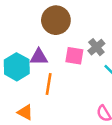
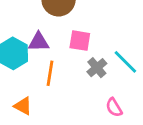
gray cross: (96, 47) -> (97, 68), moved

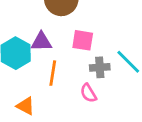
gray cross: (97, 68) -> (100, 67), turned 36
pink semicircle: (114, 107) -> (88, 93), moved

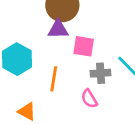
purple triangle: (41, 42) -> (58, 29), moved

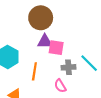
purple triangle: (58, 29) -> (45, 42), moved

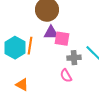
orange line: (34, 71) -> (30, 46), moved

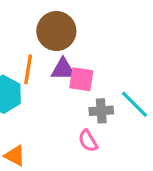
orange line: (30, 46) -> (28, 69), moved

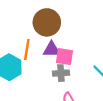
gray cross: (101, 111) -> (61, 73), moved

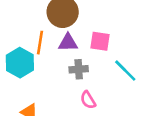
pink square: (64, 57) -> (100, 41), moved

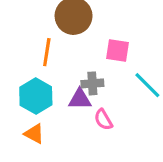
purple triangle: (68, 43) -> (80, 99), moved
cyan hexagon: (20, 63) -> (36, 96), moved

